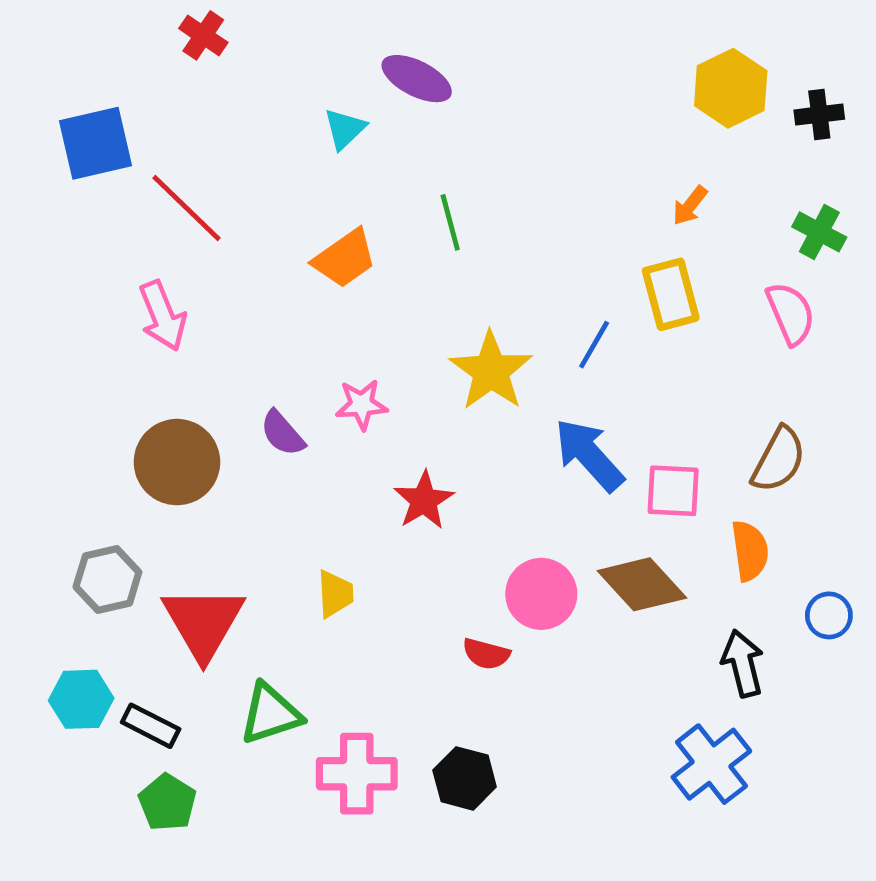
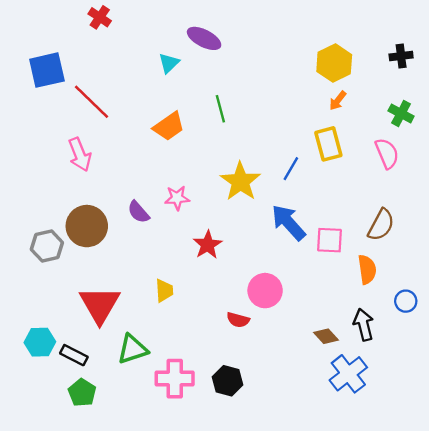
yellow hexagon: (731, 88) -> (334, 63), moved
gray hexagon: (107, 580) -> (47, 246), moved
brown diamond: (642, 584) -> (326, 336), moved, size x0.6

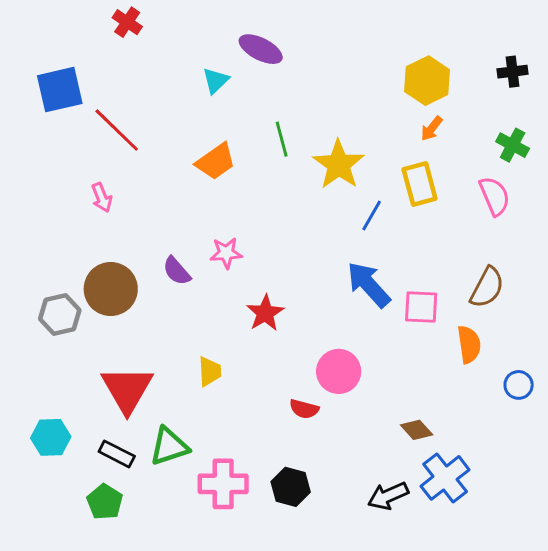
pink arrow: (80, 155) -> (102, 198), size x0.7
yellow star: (240, 181) -> (339, 165), moved
black arrow: (364, 325) -> (388, 496), moved, turned -100
black rectangle: (74, 355) -> (117, 454), moved

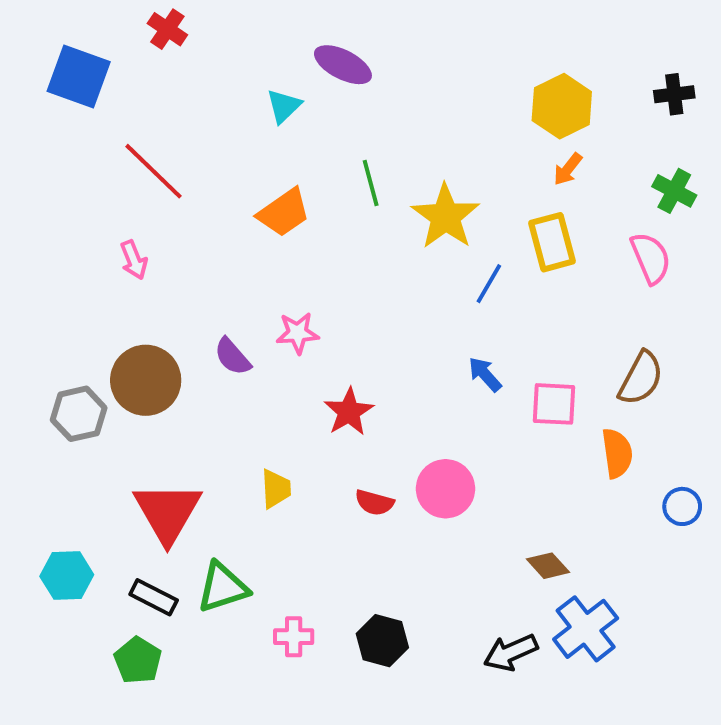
blue square: (60, 90) -> (79, 77), moved, turned 33
blue arrow: (369, 284) -> (485, 374), size x0.6
red semicircle: (304, 409) -> (374, 503), moved
pink cross: (223, 484) -> (294, 637), size x0.6

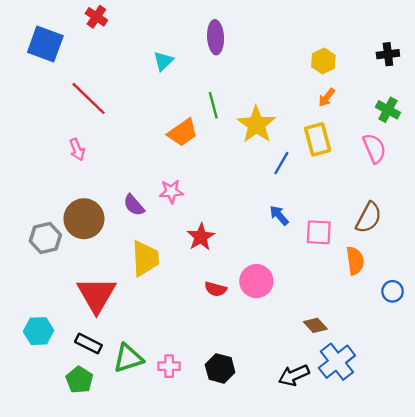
purple ellipse: (343, 65) -> (216, 37), moved, turned 60
yellow hexagon: (562, 106) -> (323, 61), size x0.7
orange trapezoid: (284, 213) -> (183, 132), moved
yellow trapezoid: (276, 489) -> (145, 258), moved, size x1.6
green triangle: (223, 587) -> (128, 358), moved

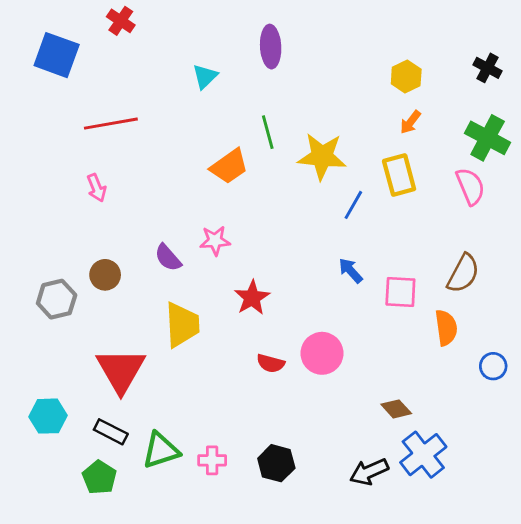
black cross: (388, 54) -> (488, 68), turned 35
red line: (88, 98) -> (111, 124), turned -54
green cross: (388, 110) -> (488, 138), size x1.4
yellow star: (256, 125) -> (322, 156), turned -30
brown circle: (84, 219) -> (105, 275), size x0.6

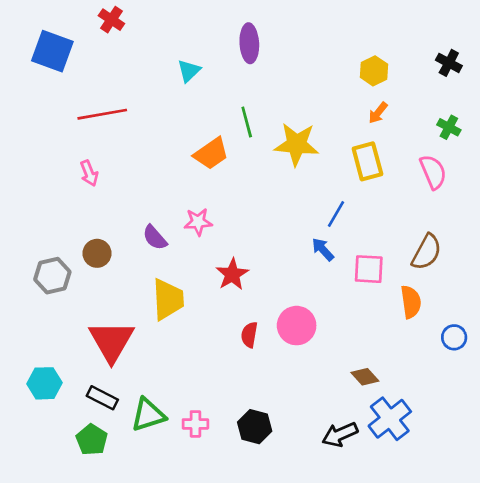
green cross: (488, 138) -> (449, 127), size x0.6
blue line: (353, 205) -> (336, 214), moved
red semicircle: (271, 363) -> (249, 335), turned 85

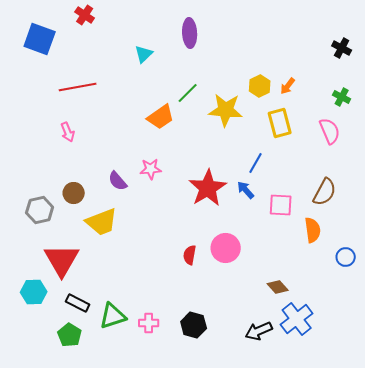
yellow hexagon: (374, 71) -> (260, 86), moved
green line: (247, 122) -> (188, 93), turned 60
red star: (232, 274) -> (208, 188), moved, size x1.5
yellow trapezoid: (168, 299) -> (102, 222), moved, turned 72
red triangle: (111, 341) -> (62, 260), moved

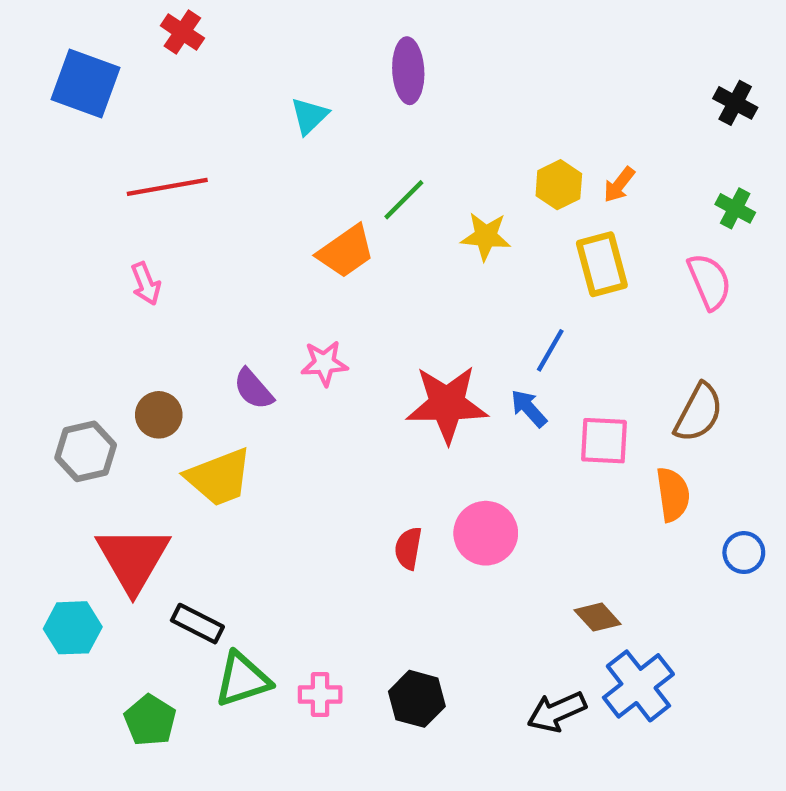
yellow star: (226, 110) -> (486, 236), size x0.7
red star: (208, 188) -> (447, 404), turned 30
black rectangle: (78, 303) -> (197, 624), moved

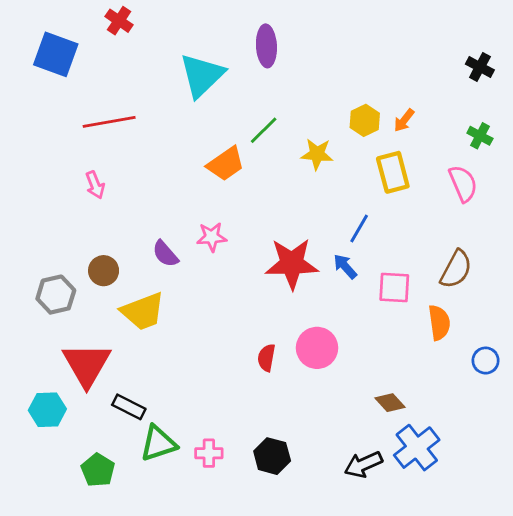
cyan triangle: (309, 116) -> (202, 75), size x1.8

